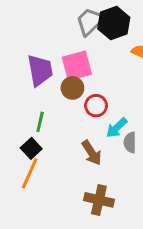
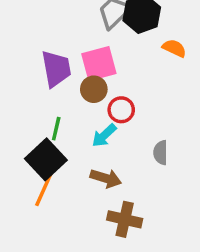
cyan arrow: (117, 128) -> (104, 135), moved
black square: (31, 148) -> (46, 159), size x1.6
brown arrow: (92, 153) -> (106, 178), moved, turned -40

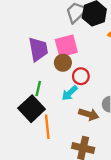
brown arrow: (106, 178) -> (89, 114), moved
orange line: (44, 189) -> (47, 127), moved, turned -30

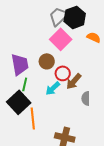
pink square: (66, 46) -> (61, 39), moved, turned -30
purple trapezoid: (38, 49) -> (20, 64), moved
brown arrow: (89, 114) -> (74, 81), moved, turned 114

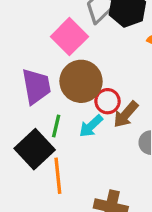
pink square: (61, 39) -> (69, 37), moved
brown circle: (47, 61) -> (81, 81), size x1.6
green line: (25, 84) -> (56, 126), moved

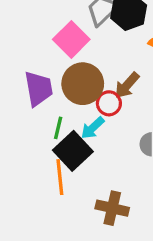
brown arrow: (126, 114) -> (127, 85), moved
black square: (35, 149) -> (73, 151), moved

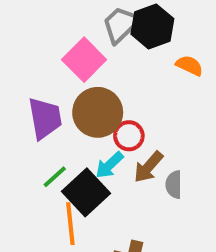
brown arrow: (127, 85) -> (148, 167), moved
green line: (58, 128) -> (55, 177), moved, turned 35

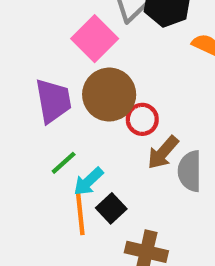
cyan arrow: (109, 165) -> (88, 181), moved
gray semicircle: (174, 185) -> (190, 171), size x1.4
black square: (86, 192) -> (111, 208), moved, size x0.6

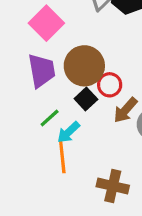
pink square: (95, 39) -> (46, 23), moved
black square: (111, 208) -> (86, 99), moved

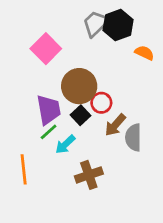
purple trapezoid: (42, 71) -> (49, 110), moved
orange line: (62, 156) -> (24, 169), moved
brown cross: (113, 186) -> (89, 175), moved, turned -32

